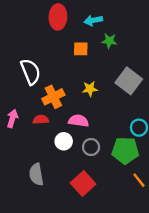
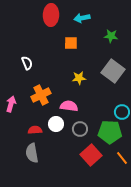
green star: (109, 41) -> (111, 36), moved
white semicircle: (31, 72) -> (27, 63), size x0.6
orange cross: (53, 97) -> (41, 95), moved
red semicircle: (41, 120) -> (35, 130), moved
red square: (83, 184) -> (91, 155), moved

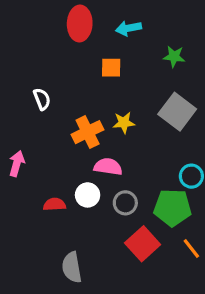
orange cross: (41, 95) -> (88, 132), moved
gray semicircle: (32, 153) -> (72, 267), moved

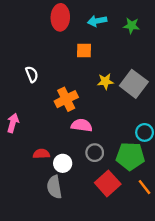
green star: (174, 57) -> (131, 26), moved
yellow star: (124, 123) -> (105, 81), moved
white circle: (88, 195) -> (63, 163), moved
gray semicircle: (72, 267) -> (54, 187), moved

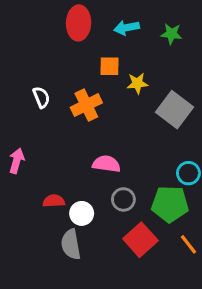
yellow star: (105, 81) -> (137, 83), moved
orange cross: (66, 99) -> (86, 105), moved

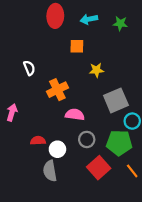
yellow star: (137, 83) -> (96, 70), moved
orange cross: (86, 105) -> (57, 90), moved
gray square: (175, 110) -> (116, 100), moved, turned 30

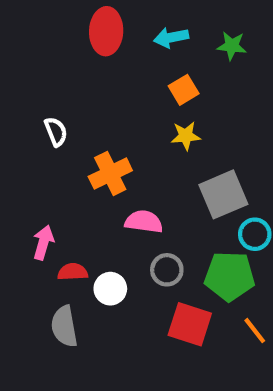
orange square: (77, 46) -> (184, 90), moved, turned -32
pink arrow: (12, 112) -> (43, 243), moved
red square: (99, 168) -> (190, 324), turned -30
gray semicircle: (50, 171) -> (64, 326), moved

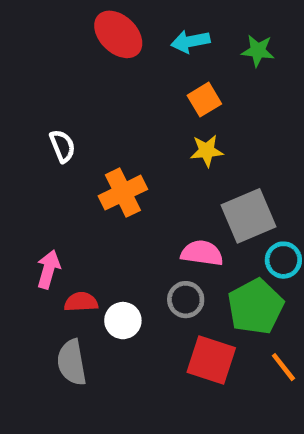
red ellipse: (106, 31) -> (118, 34), turned -48
pink semicircle: (144, 222) -> (202, 253), moved
green pentagon: (230, 276) -> (255, 307), turned -30

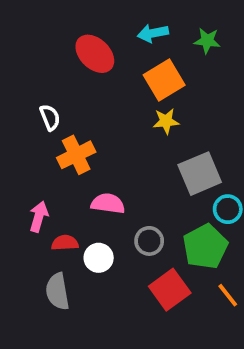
red ellipse: (118, 34) -> (95, 54), moved
orange square: (204, 100) -> (164, 80), size x1.5
orange cross: (123, 193) -> (76, 155), moved
pink semicircle: (202, 253) -> (108, 204), moved
red square: (211, 360) -> (170, 290), turned 36

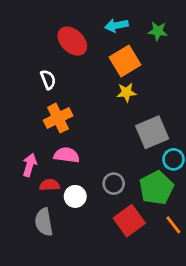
white semicircle: (50, 117) -> (48, 80), moved
pink semicircle: (108, 204) -> (67, 155), moved

